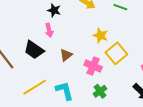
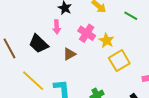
pink cross: (93, 66) -> (87, 33), moved
yellow line: (35, 87) -> (33, 81), turned 65

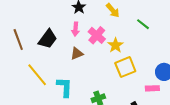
pink arrow: (57, 27) -> (75, 29), moved
black trapezoid: (39, 44) -> (48, 39), turned -105

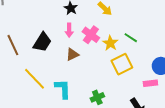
green line: (143, 24) -> (131, 38), moved

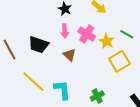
black trapezoid: (42, 42) -> (39, 45), turned 80
brown triangle: (72, 54) -> (70, 55), turned -48

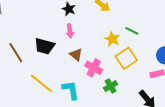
pink cross: (87, 34) -> (94, 68), moved
green cross: (97, 96) -> (111, 86), moved

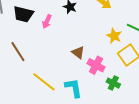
pink arrow: (70, 31) -> (47, 22), moved, turned 32
black trapezoid: (45, 46) -> (23, 14), moved
green cross: (111, 86) -> (113, 83), turned -32

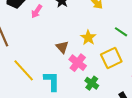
yellow star: (114, 36) -> (88, 38), moved

